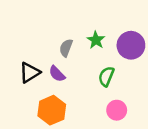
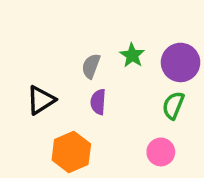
purple semicircle: (57, 74) -> (98, 102), moved, turned 48
green semicircle: (106, 76) -> (173, 105), moved

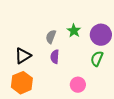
orange hexagon: (71, 152) -> (22, 83), moved
pink circle: (161, 152) -> (78, 85), moved

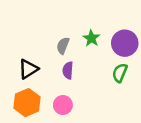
pink circle: (78, 85) -> (63, 105), moved

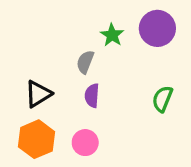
green star: (91, 38) -> (112, 35), moved
purple circle: (125, 43) -> (157, 28), moved

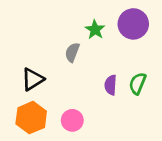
purple semicircle: (92, 96) -> (111, 85), moved

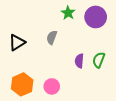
green star: (95, 30) -> (68, 13), moved
black triangle: (33, 79) -> (17, 43), moved

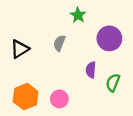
purple circle: (96, 17) -> (109, 38), moved
green semicircle: (99, 60) -> (113, 83), moved

